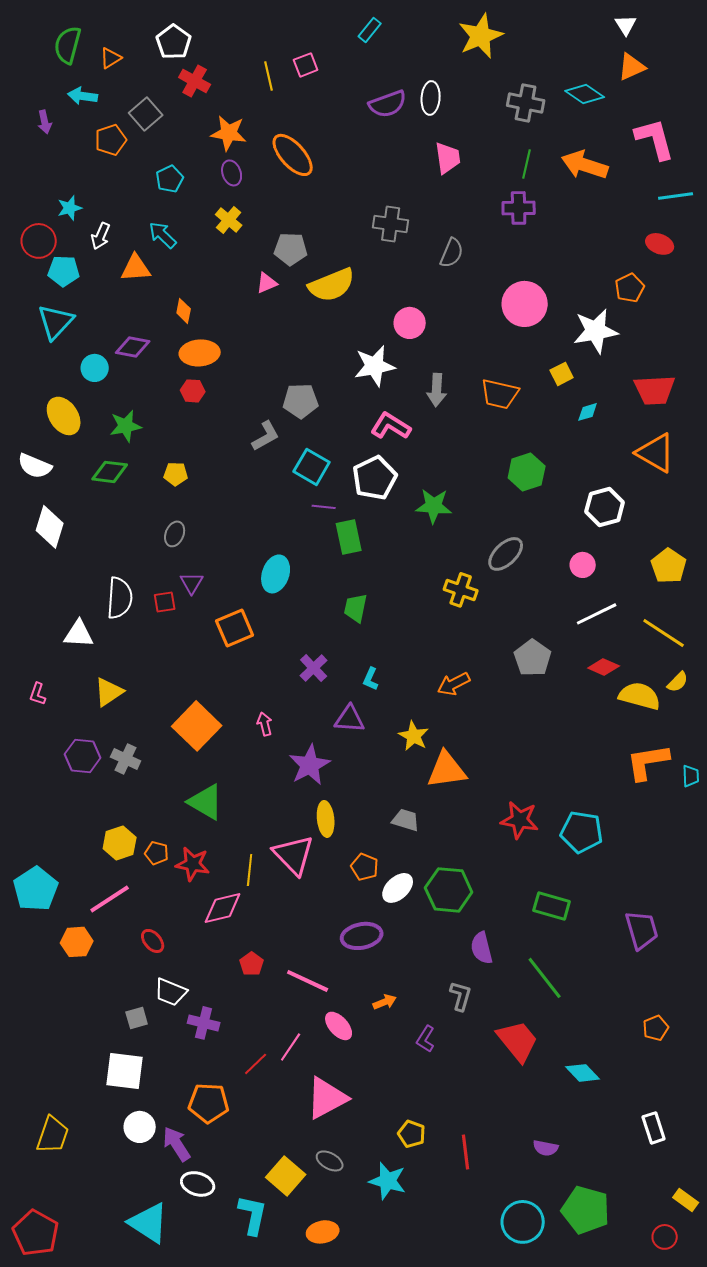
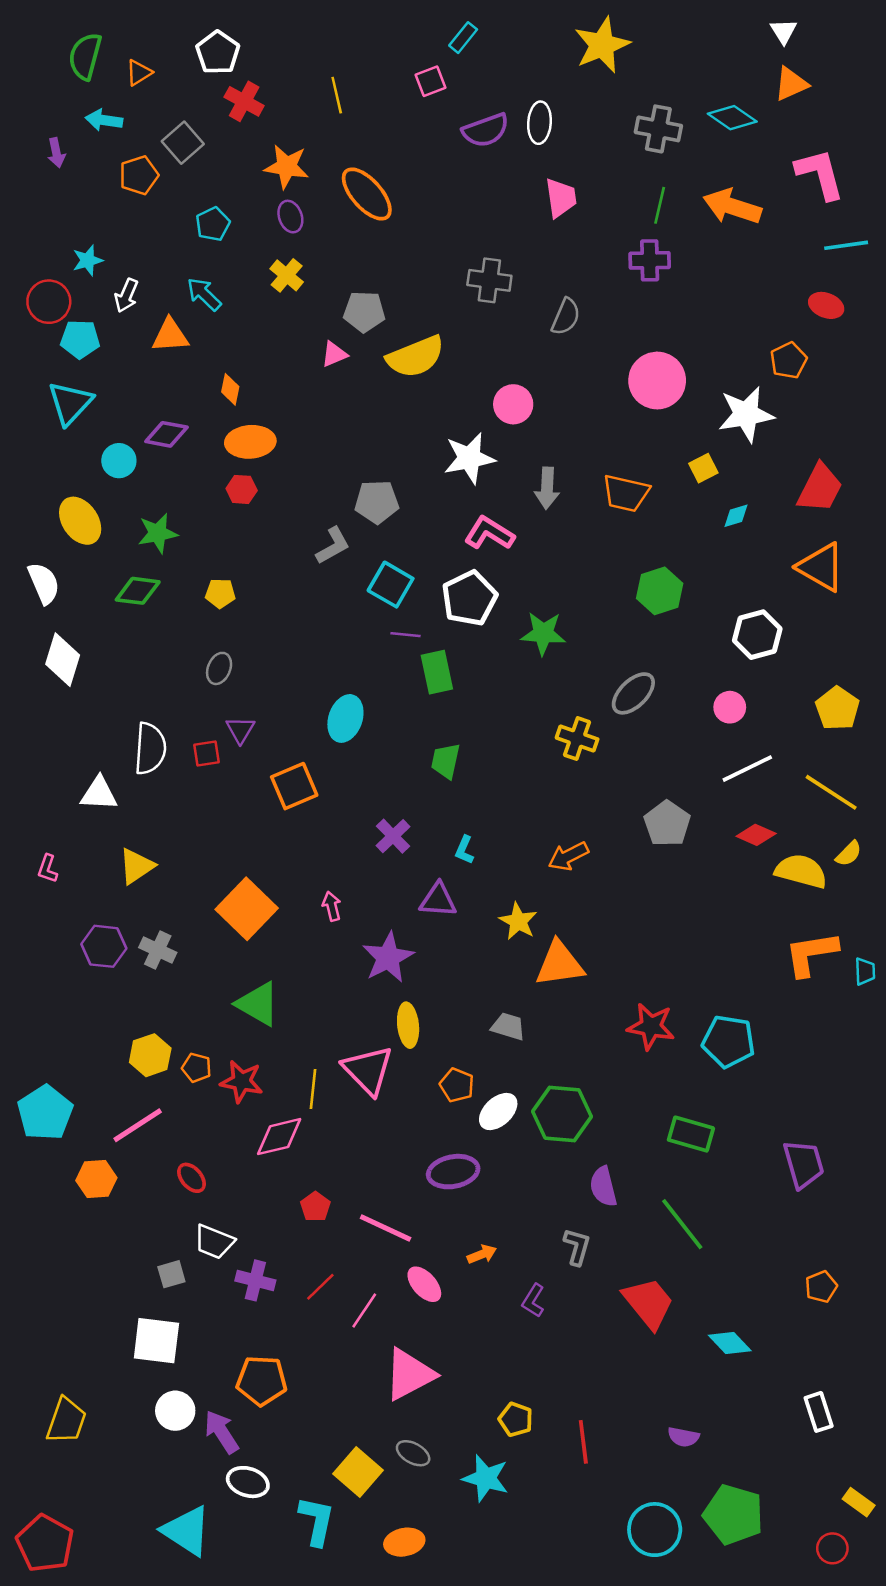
pink square: (306, 65) -> (431, 81), moved
red trapezoid: (655, 390) -> (820, 488), turned -60
white semicircle: (35, 466) -> (44, 583), turned -136
red line: (256, 1064) -> (320, 1287), moved

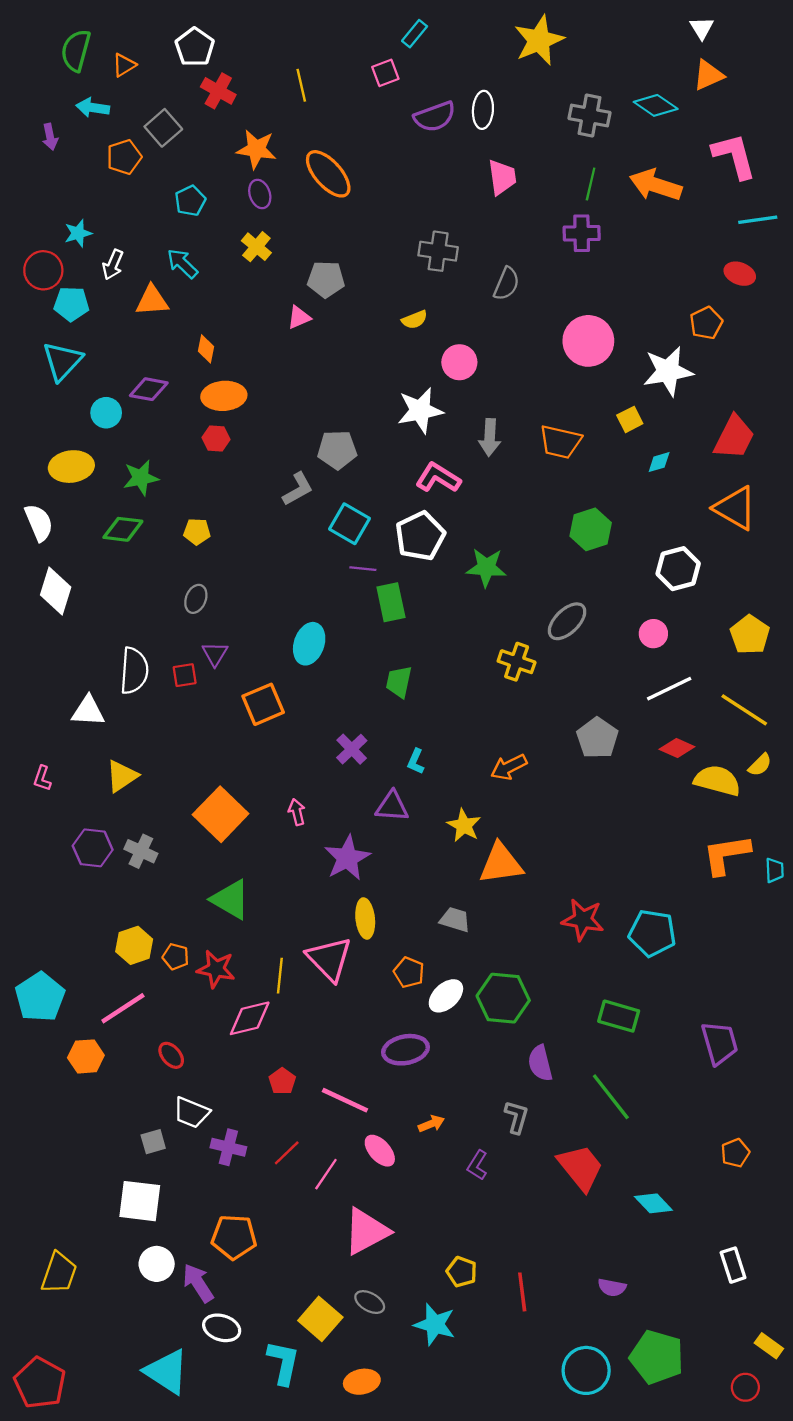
yellow semicircle: (416, 357) -> (415, 320), moved, size x0.5
yellow ellipse: (80, 521) -> (71, 467), turned -63

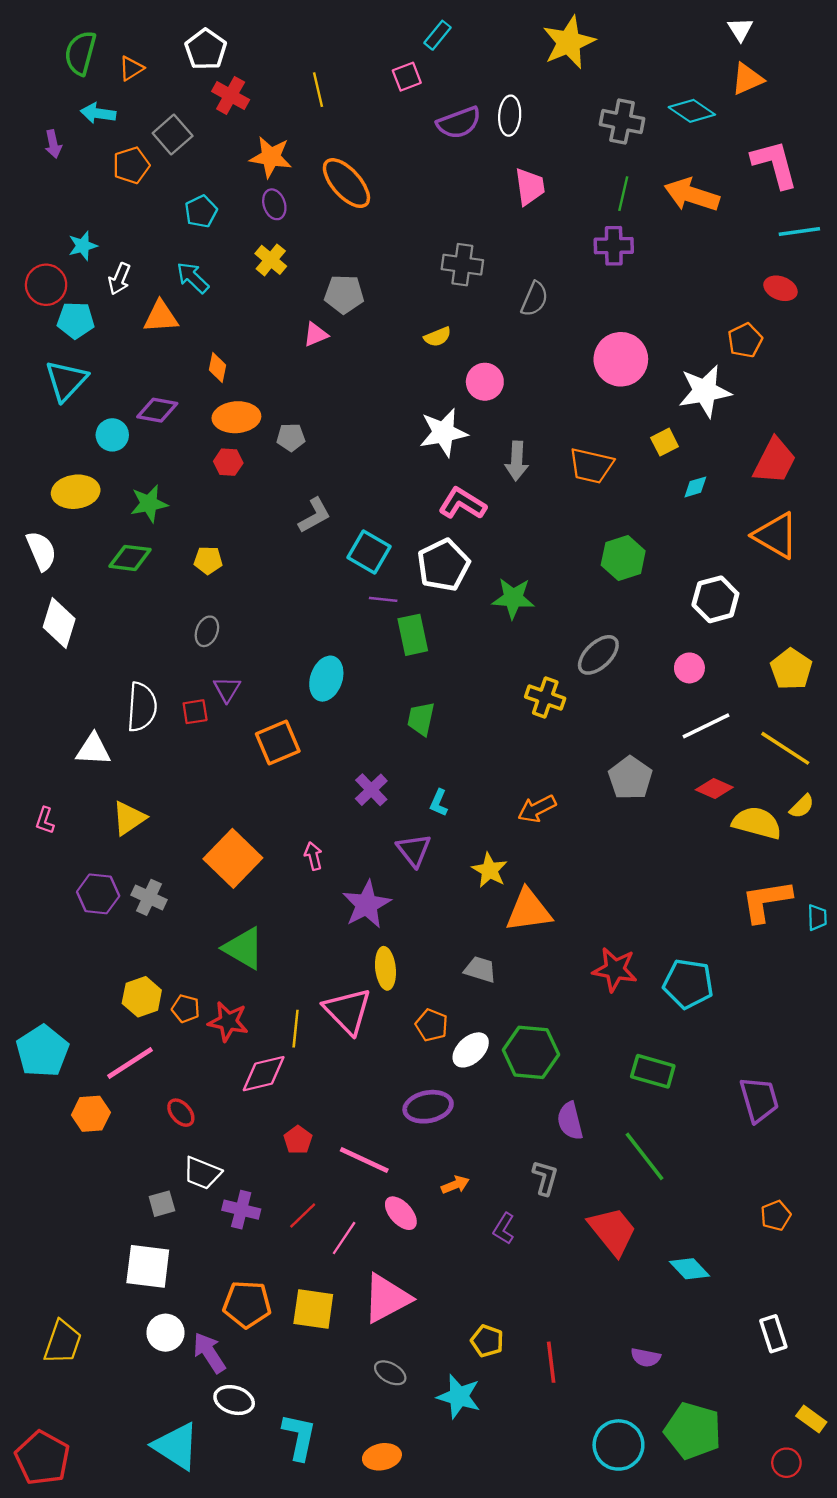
gray pentagon: (337, 450) -> (291, 437), moved, size x0.7
purple triangle: (392, 806) -> (414, 850), turned 48
yellow square: (320, 1319) -> (313, 1309), moved, turned -33

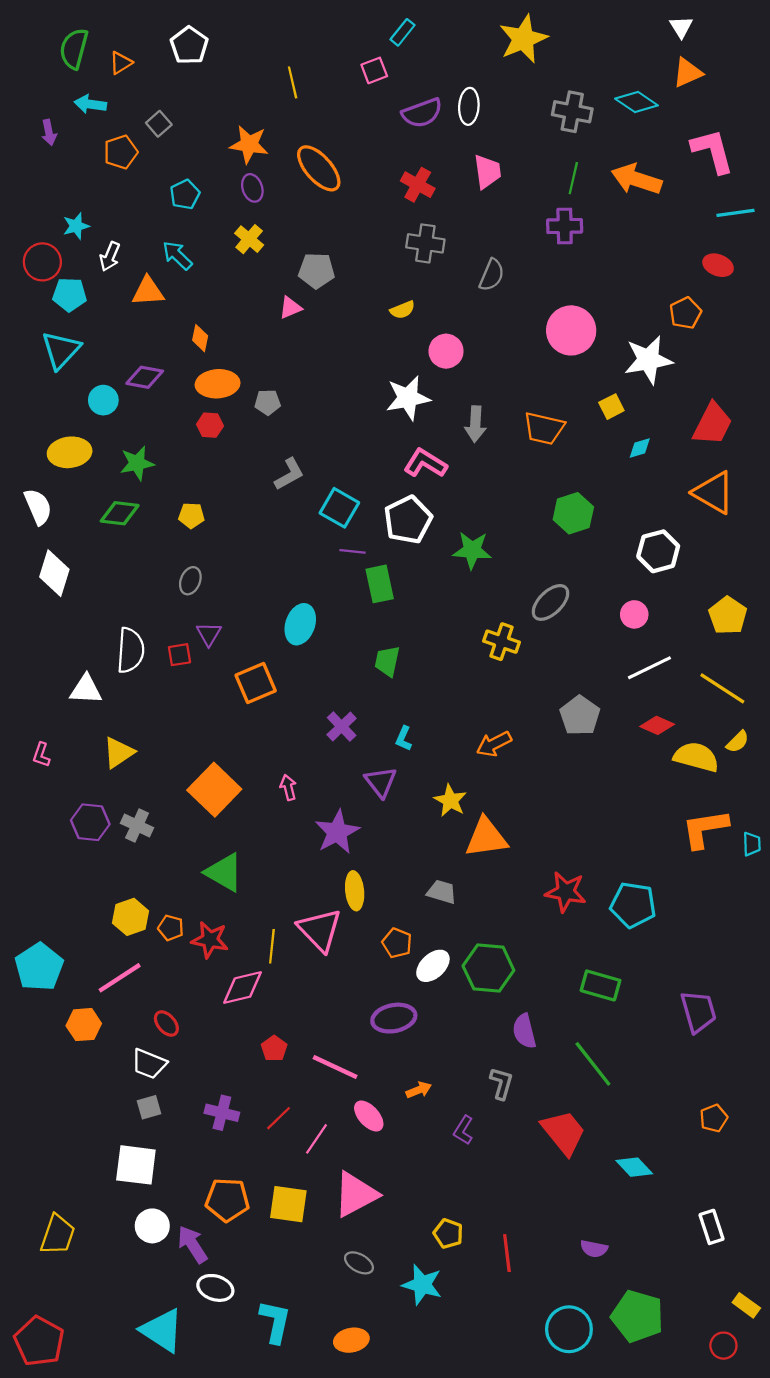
red cross: (231, 96) -> (418, 185), moved
gray square: (173, 135) -> (159, 124), size x0.7
white trapezoid: (202, 1173) -> (149, 1064), moved

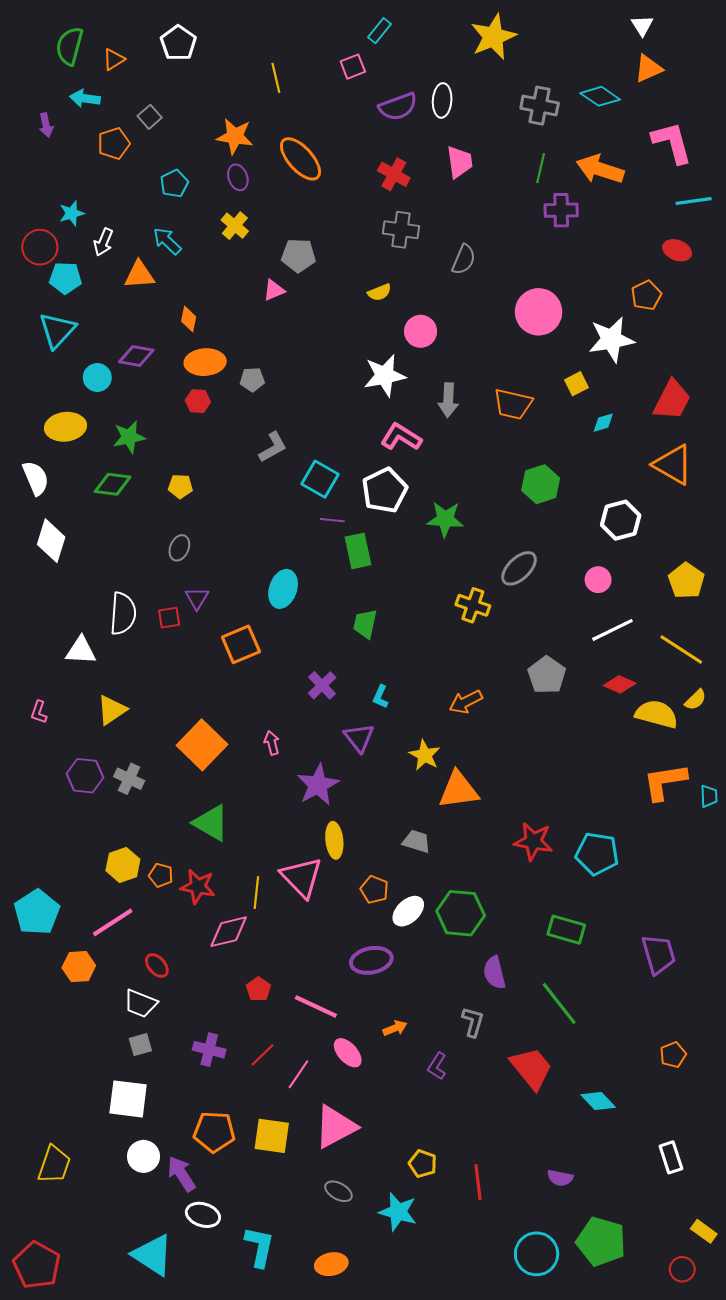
purple cross: (565, 226) -> (561, 210), moved

